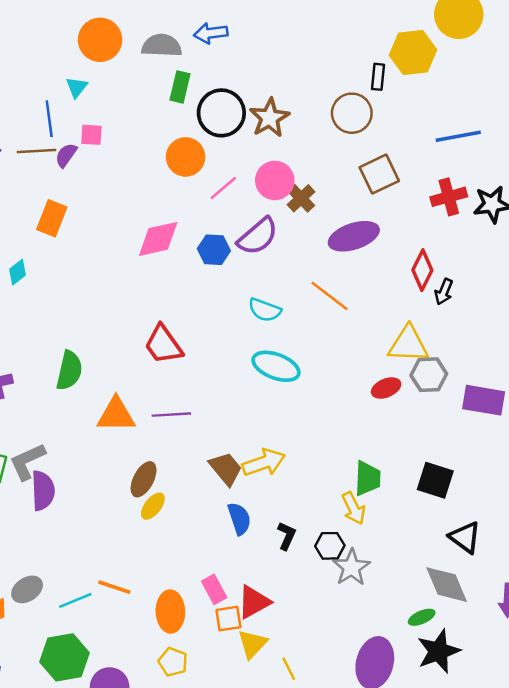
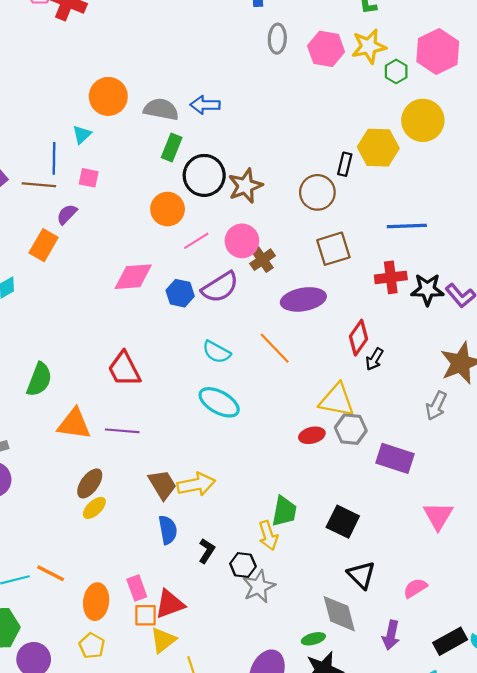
purple semicircle: (66, 155) -> (67, 214), moved

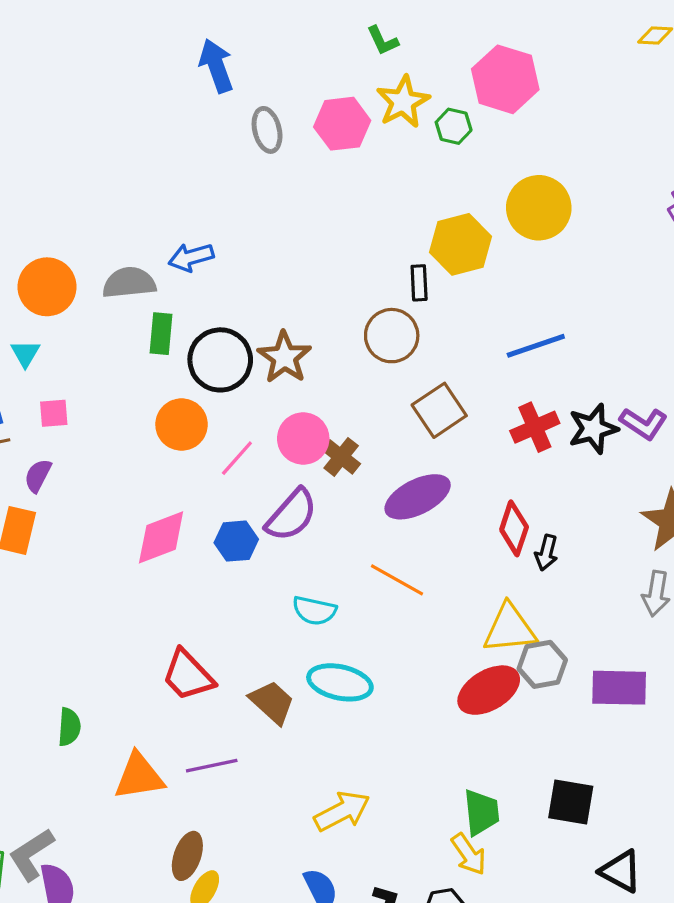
yellow circle: (423, 120) -> (539, 208), moved
green semicircle: (39, 379) -> (69, 727), size x0.7
red ellipse: (312, 435) -> (489, 690), size x1.6
brown trapezoid: (162, 485) -> (272, 702), moved

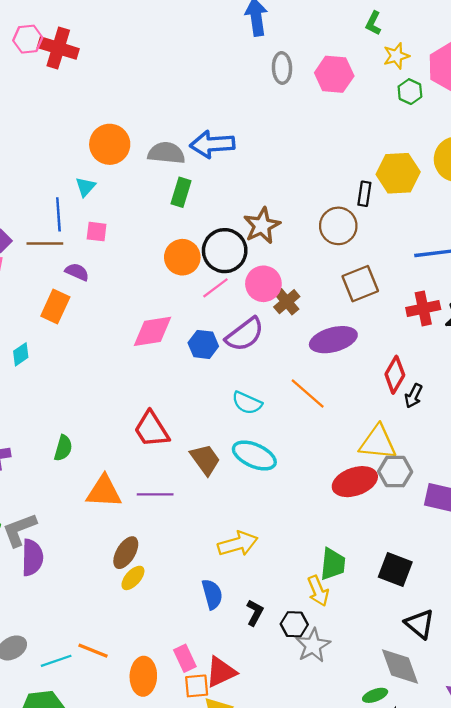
green L-shape: (383, 41) -> (373, 23), turned 40
yellow star: (403, 102) -> (396, 56), moved, size x0.7
blue arrow: (191, 257) -> (212, 144), size x1.4
black circle: (220, 360) -> (225, 251), moved
purple semicircle: (38, 476) -> (77, 272), turned 75

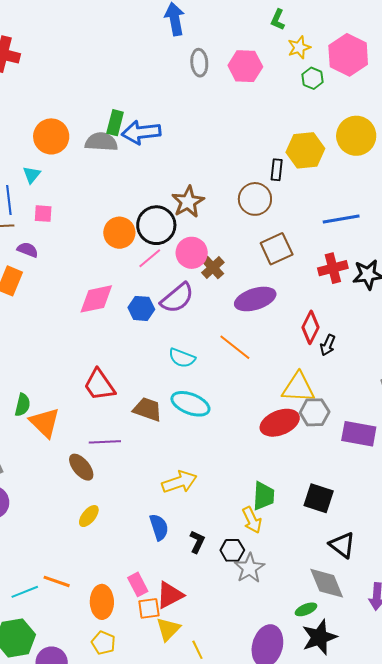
green rectangle: (181, 192) -> (115, 123), moved
brown trapezoid: (205, 460) -> (148, 409), turned -32
orange triangle: (104, 492) -> (45, 423), moved, turned 44
brown ellipse: (126, 553) -> (81, 467), moved, turned -68

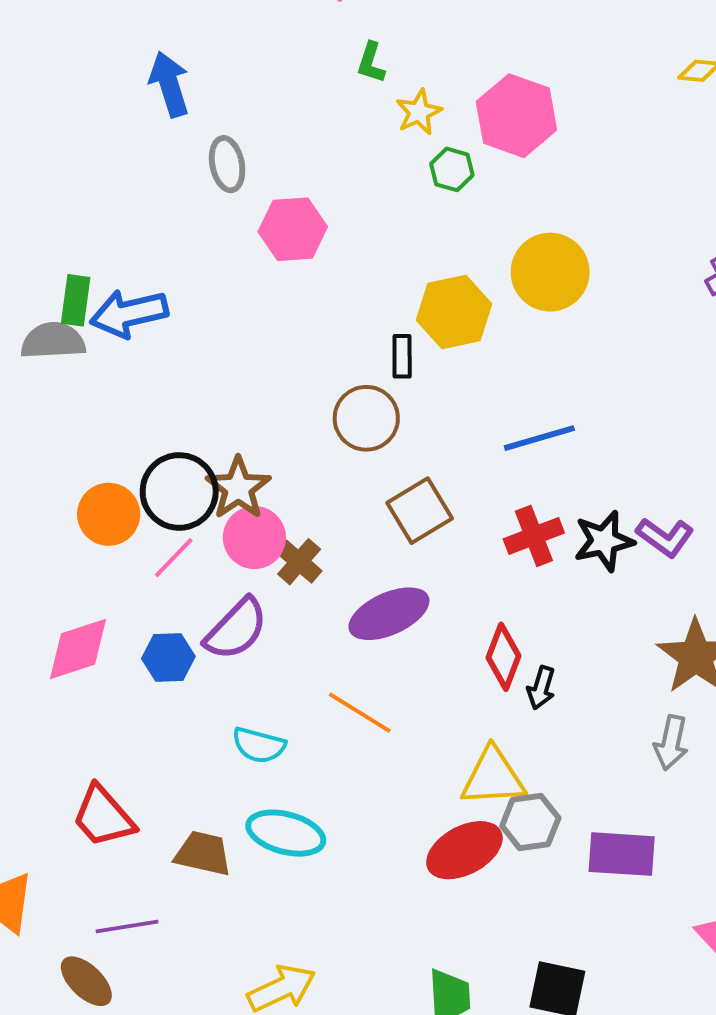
pink hexagon: (245, 66) -> (293, 229), moved
brown star: (188, 202) -> (238, 488), moved

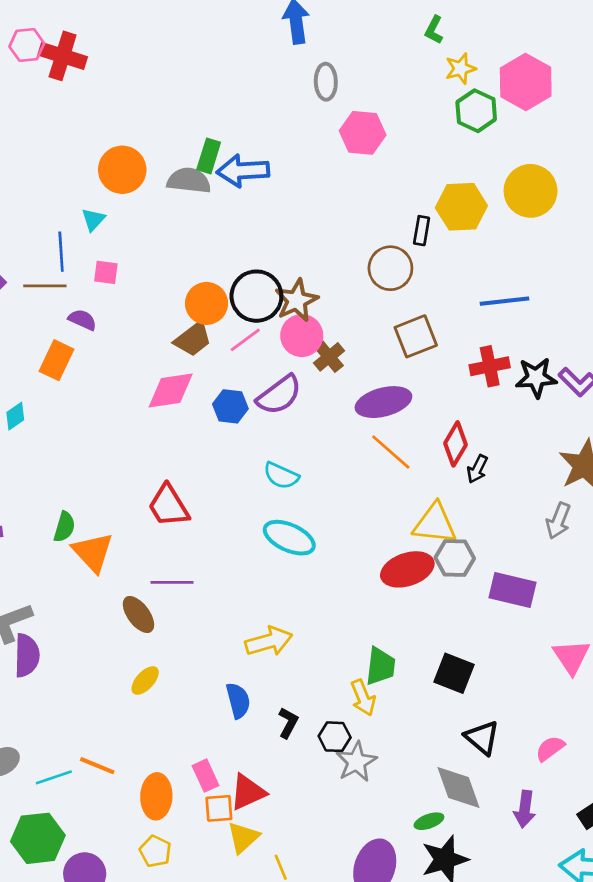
green hexagon: (452, 169) -> (476, 111), size x1.4
orange line: (360, 713) -> (391, 452), moved
brown trapezoid: (203, 853) -> (193, 339), moved, turned 120

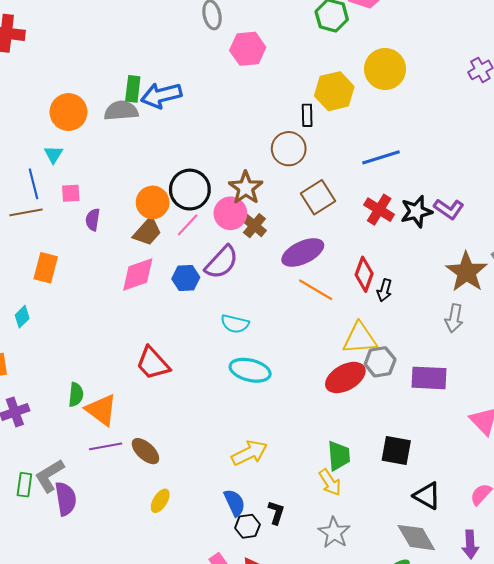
brown star: (297, 300) -> (246, 188), moved
purple semicircle: (82, 320) -> (93, 220), moved, turned -95
red cross: (490, 366) -> (379, 210), turned -36
purple line: (172, 582) -> (106, 446), moved
black hexagon: (335, 737) -> (247, 526), moved

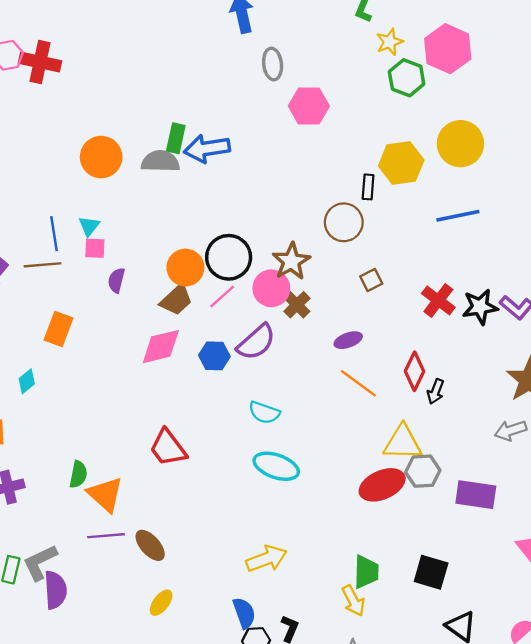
cyan triangle: (54, 154) -> (89, 226), moved
blue line: (381, 157) -> (458, 216), moved
brown square: (318, 197) -> (371, 280), size x0.6
purple ellipse: (303, 252) -> (348, 340), size x0.6
gray arrow: (454, 318) -> (511, 430), turned 56

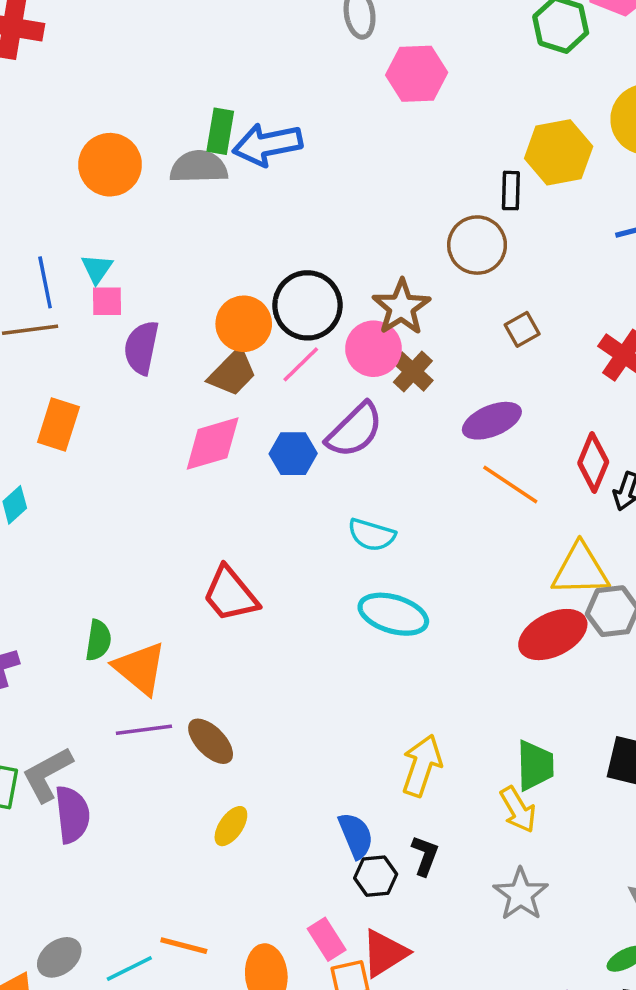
purple semicircle: (116, 280) -> (141, 348), size x1.4
purple ellipse: (348, 340) -> (492, 421), size x1.4
yellow arrow: (266, 559) -> (422, 766), moved, turned -48

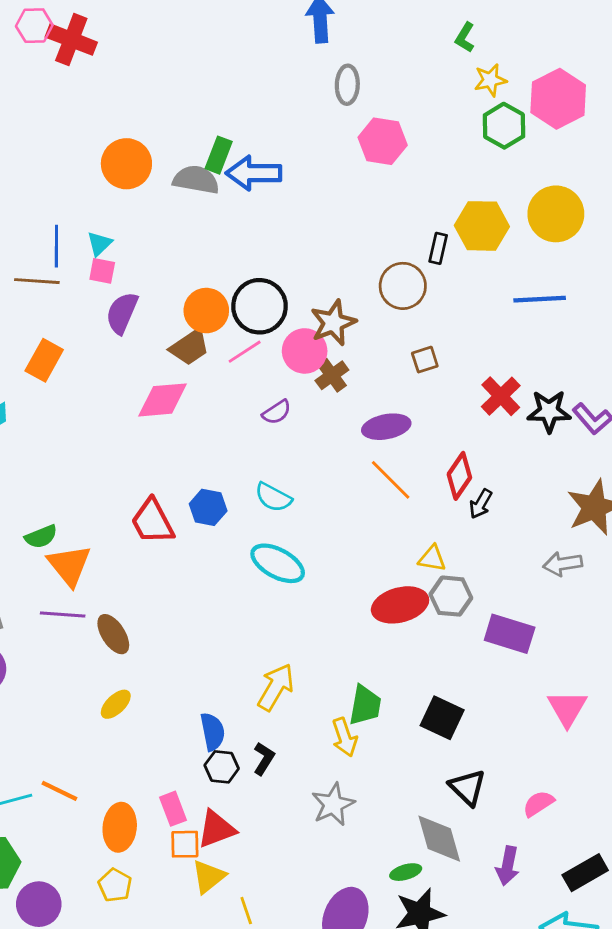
purple semicircle: (355, 430) -> (277, 412), size x0.6
blue hexagon: (293, 454) -> (208, 507), moved
yellow triangle: (580, 570) -> (432, 558), size x0.6
green semicircle: (98, 640) -> (41, 537), turned 48

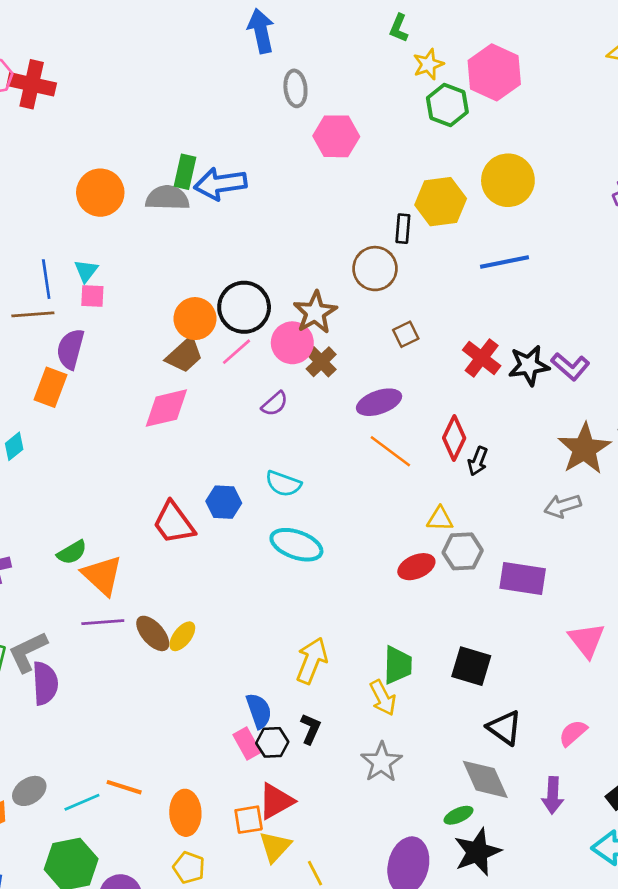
purple semicircle: (122, 313) -> (70, 349), moved
red ellipse: (400, 605) -> (416, 567), size x0.7
yellow ellipse: (116, 704) -> (182, 636), moved
pink rectangle: (173, 809) -> (247, 743), moved

